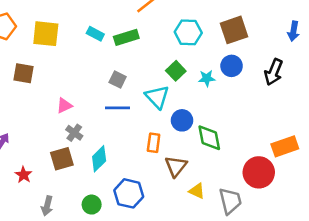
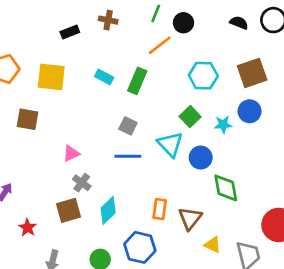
green rectangle: (126, 37) -> (137, 81), turned -50
blue circle: (182, 120) -> (201, 158), moved
orange rectangle: (154, 143) -> (160, 209), moved

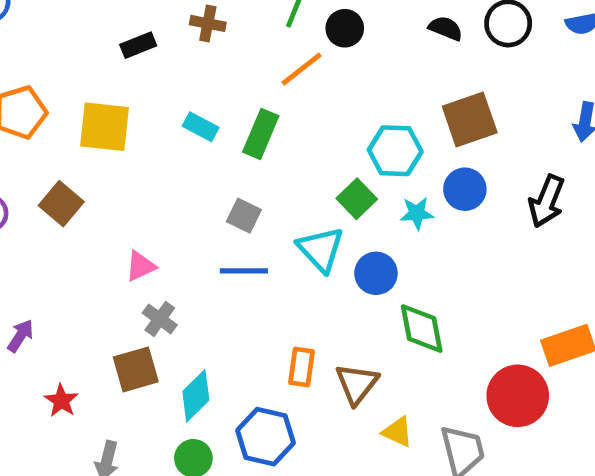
cyan hexagon: (203, 76) -> (395, 151), moved
brown square: (28, 119) -> (61, 204), turned 30
cyan diamond: (108, 210) -> (196, 396), moved

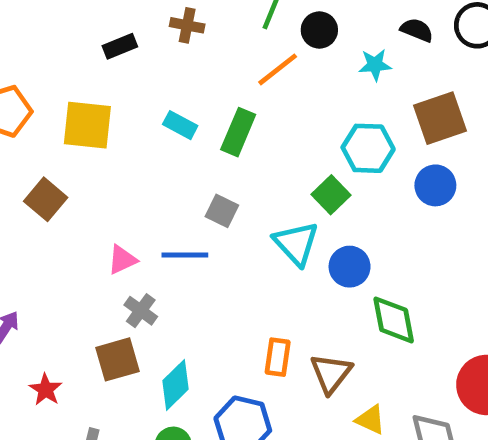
cyan star: (417, 213) -> (375, 65), moved
blue line: (244, 271) -> (185, 255), moved

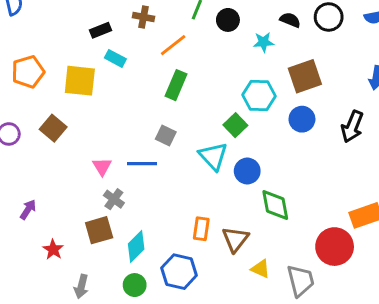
orange line: (278, 69) -> (173, 45), moved
cyan rectangle: (180, 125) -> (115, 58), moved
pink triangle: (122, 260) -> (102, 167), turned -36

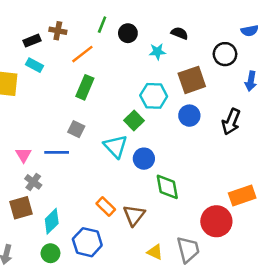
black circle: (329, 17) -> (225, 54), moved
black rectangle: (101, 30) -> (32, 41), moved
orange rectangle: (201, 229) -> (106, 207), turned -54
yellow triangle: (261, 269) -> (155, 252), moved

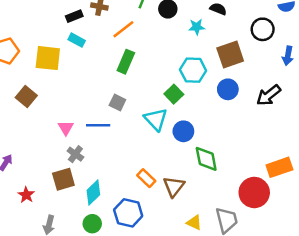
black arrow: (231, 122) -> (269, 95), turned 30

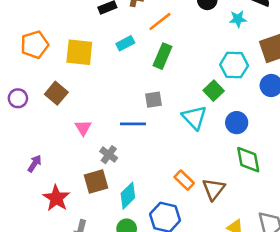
cyan rectangle: (77, 40) -> (125, 43), moved, turned -56
gray square: (117, 102) -> (154, 100), turned -35
pink triangle: (66, 128) -> (83, 128), moved
blue circle: (183, 131) -> (237, 123), moved
red star: (26, 195) -> (56, 198), size x1.5

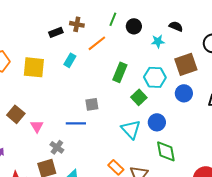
cyan rectangle: (125, 43) -> (70, 60), turned -32
green rectangle: (162, 56) -> (120, 72), moved
brown square: (56, 93) -> (16, 114), moved
cyan triangle: (194, 117) -> (131, 129), moved

